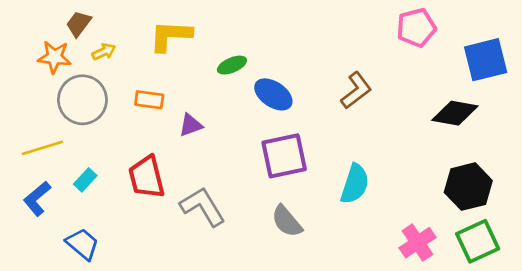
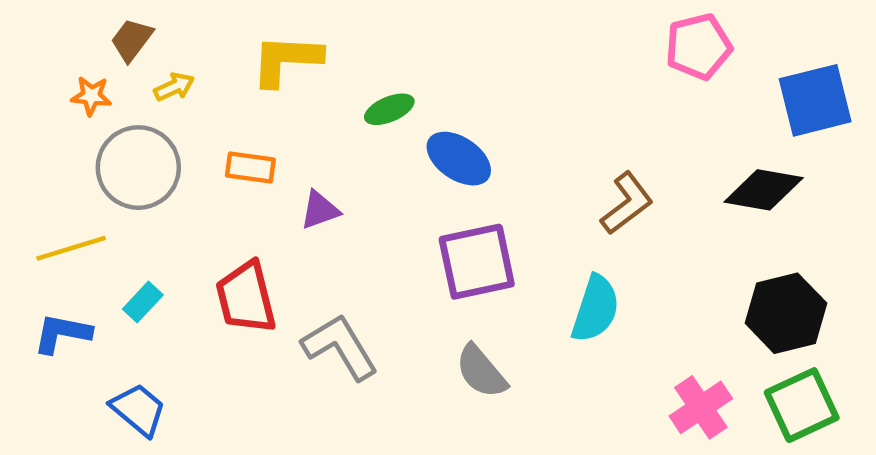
orange star: (54, 57) -> (91, 96), size x0.7
brown L-shape: (356, 90) -> (627, 203), moved
blue L-shape: (37, 199) -> (62, 333), turned 51

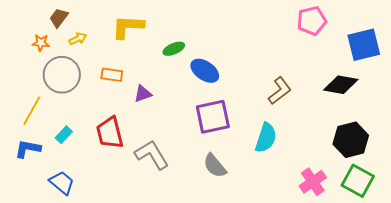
yellow line: (71, 248) -> (32, 111), turned -44
green square: (802, 405) -> (358, 181), turned -36

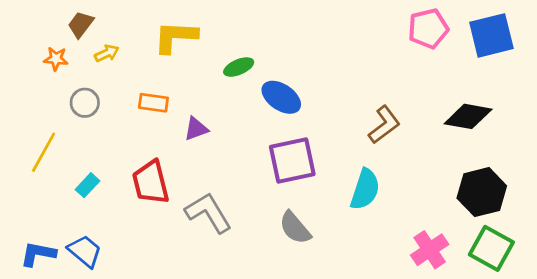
blue square: (364, 45) -> (491, 35), moved
gray circle: (62, 75) -> (85, 103), size x0.6
blue L-shape: (28, 149) -> (38, 254), moved

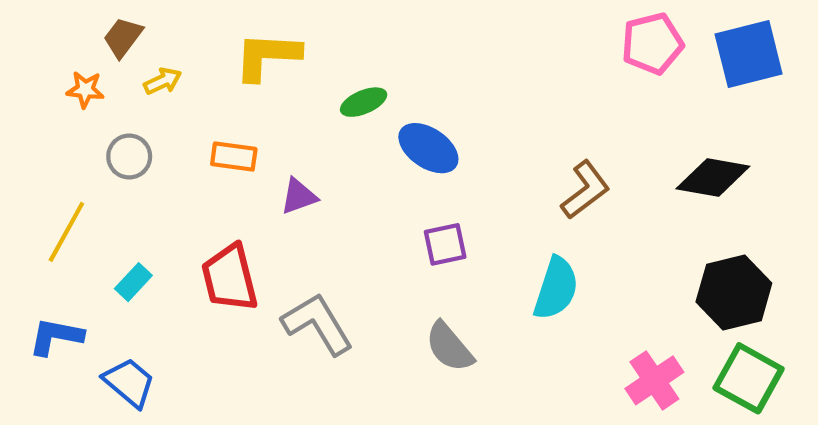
purple square: (292, 160) -> (445, 244), size x0.6
blue L-shape: (38, 254) -> (56, 336), moved

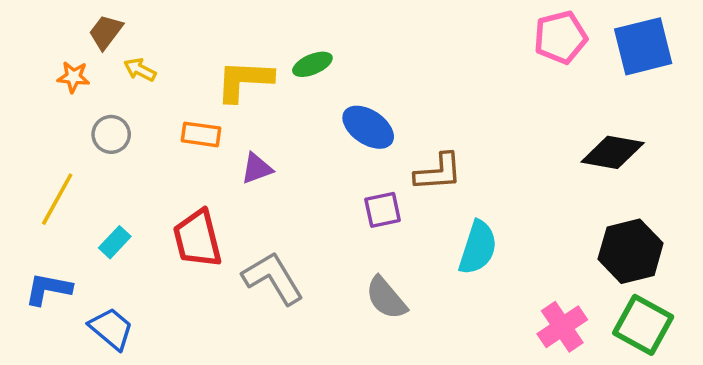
yellow L-shape: (267, 56) -> (244, 80), moved
yellow arrow: (163, 81) -> (140, 70), turned -128
green ellipse: (364, 102) -> (312, 64), moved
brown L-shape: (585, 190) -> (438, 172), moved, turned 33

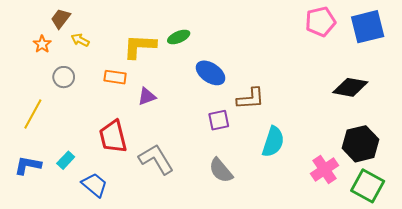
orange star: (73, 77) -> (42, 44), turned 30
cyan rectangle: (115, 242) -> (66, 160), moved
pink cross: (562, 327) -> (325, 169), moved
blue trapezoid: (111, 329) -> (94, 185), moved

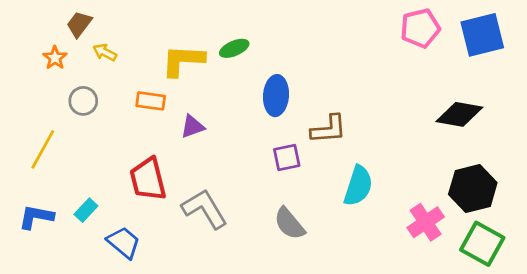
blue ellipse: (211, 73) -> (276, 96), turned 60

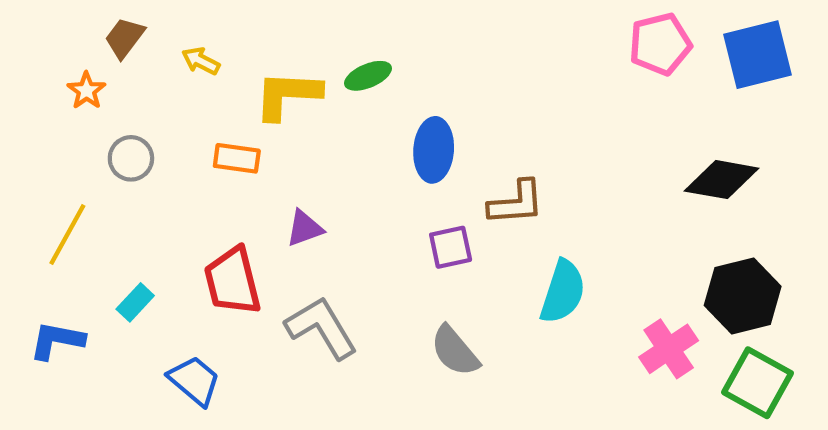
yellow arrow: (105, 52) -> (201, 61), moved
purple triangle: (192, 127) -> (304, 228), moved
cyan rectangle: (86, 210) -> (135, 302), moved

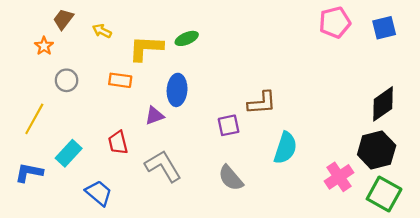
blue square: (757, 55) -> (384, 28), size x0.7
blue ellipse: (434, 150) -> (177, 90), moved
black diamond: (722, 180) -> (383, 104), moved, turned -45
red trapezoid: (233, 281) -> (118, 143), size x0.7
cyan rectangle: (135, 302) -> (69, 153), size x1.4

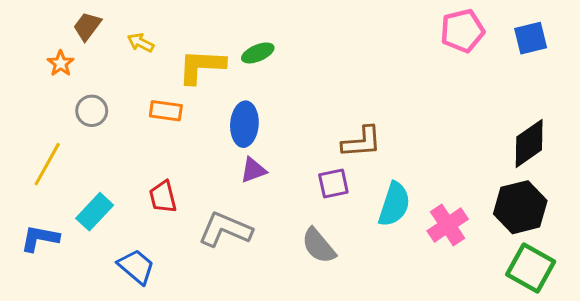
purple triangle: (154, 116) -> (253, 170), moved
purple square: (229, 125) -> (333, 183), moved
gray L-shape: (163, 166) -> (225, 229), turned -36
pink cross: (339, 177) -> (448, 225), moved

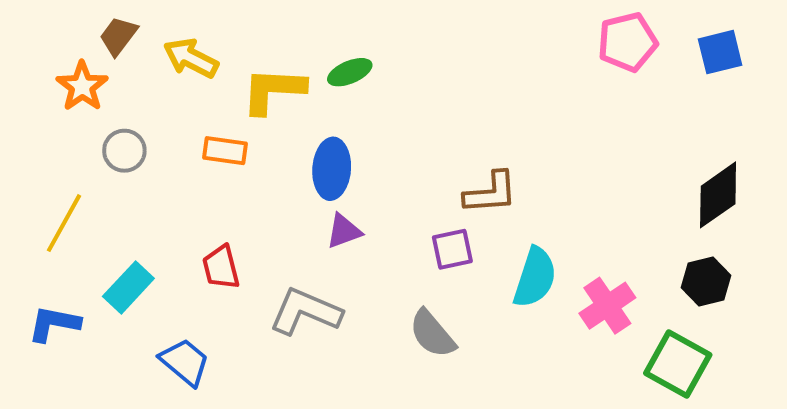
yellow arrow: (141, 43) -> (191, 58), size x1.5
orange star: (61, 63) -> (82, 86), size x1.4
black hexagon: (520, 207) -> (706, 281), size x0.7
green square: (531, 268) -> (678, 364), moved

